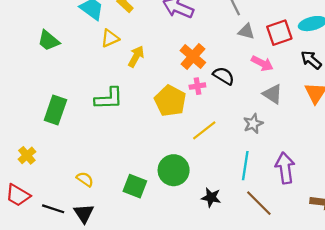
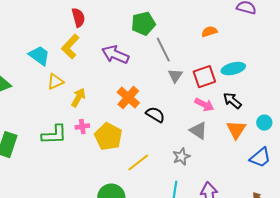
gray triangle: (246, 31) -> (175, 76), turned 49
pink arrow: (262, 63) -> (204, 105), moved
pink cross: (197, 86) -> (82, 127), moved

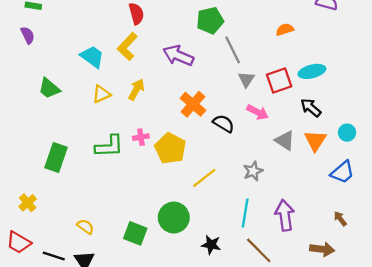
yellow triangle: (55, 82) -> (101, 94), moved
yellow arrow: (78, 98) -> (136, 90), moved
pink arrow: (204, 105) -> (258, 112), moved
gray triangle: (198, 131) -> (285, 140), moved

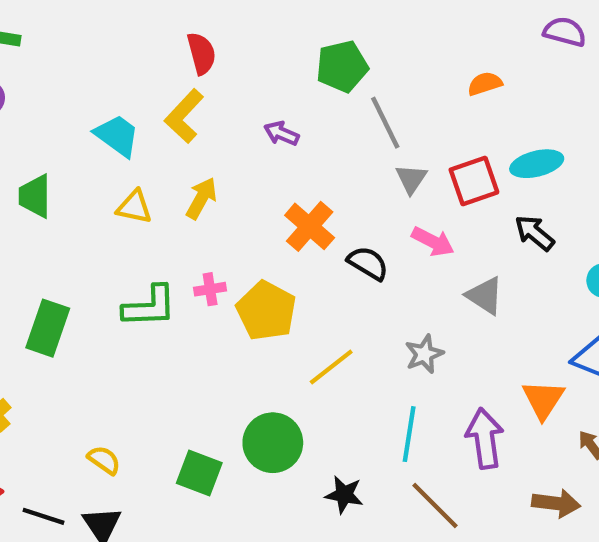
purple arrow: (178, 56) -> (281, 133), size x0.6
green trapezoid: (49, 88) -> (35, 196), turned 50
yellow triangle: (101, 94) -> (134, 207), turned 36
orange triangle: (315, 140) -> (543, 399), moved

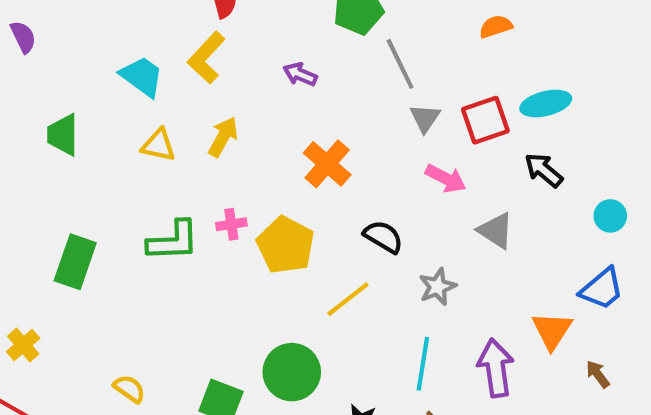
black semicircle: (368, 263) -> (383, 237), moved

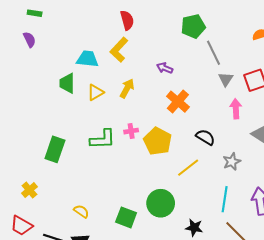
purple arrow: (300, 74) -> (165, 68), moved
cyan trapezoid: (142, 76) -> (87, 59), turned -30
green trapezoid: (63, 135) -> (67, 83), moved
yellow triangle: (159, 145) -> (96, 92), turned -42
pink arrow: (446, 178) -> (236, 109), turned -120

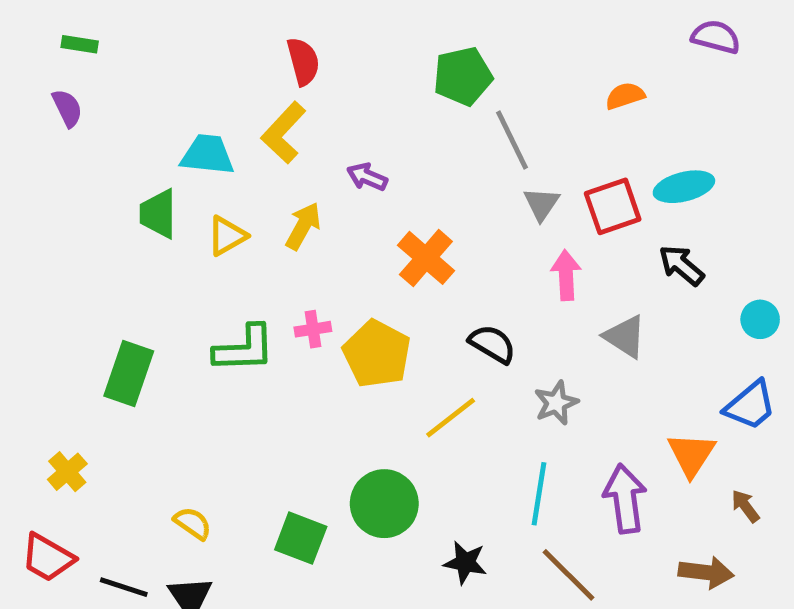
purple arrow: (165, 68) -> (367, 177), moved

